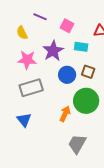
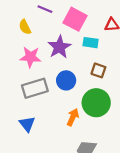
pink square: (67, 26) -> (75, 19), size x1.5
blue circle: (67, 75) -> (66, 80), moved

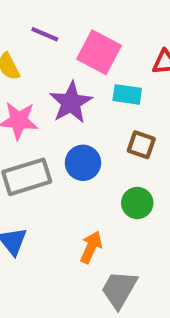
green circle: (96, 103) -> (137, 203), size x0.6
orange arrow: (73, 117) -> (91, 247), moved

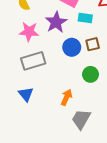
brown square: (141, 145) -> (93, 44), turned -32
blue circle: (83, 163) -> (72, 47), moved

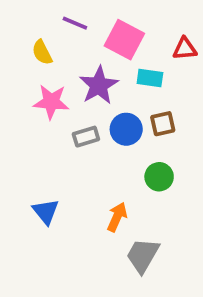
gray rectangle: (33, 61) -> (86, 137), moved, size x0.6

